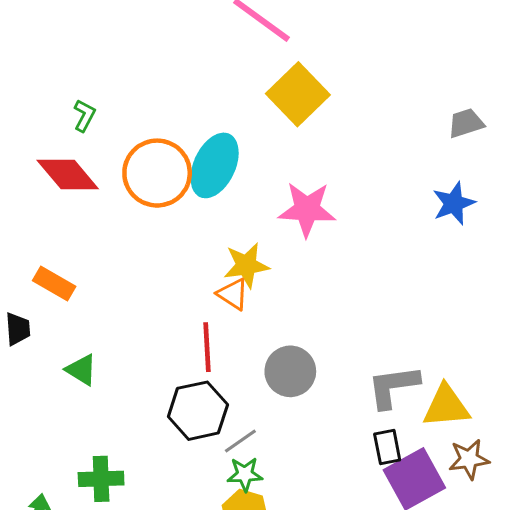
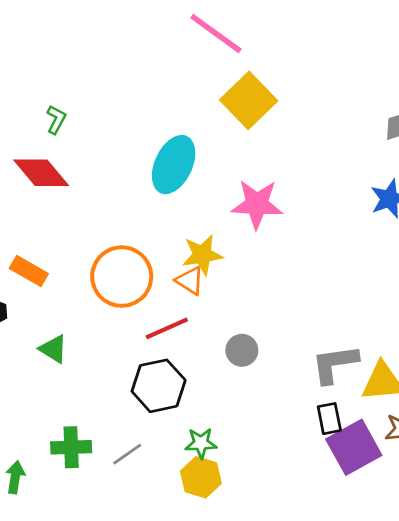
orange circle: (157, 173) -> (122, 277), moved
red line: (207, 347) -> (167, 328), turned 69
gray circle: (290, 371) -> (242, 350), size x0.7
gray line: (240, 441) -> (127, 454), moved

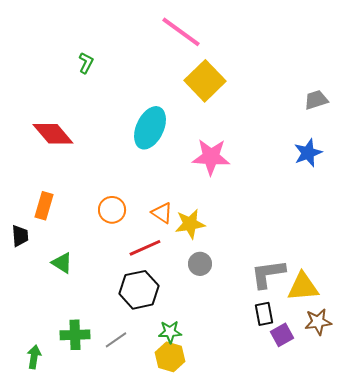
green L-shape: (56, 119) -> (86, 63), moved
yellow star: (202, 255) -> (190, 224), moved
orange rectangle: (29, 271) -> (44, 206), turned 76
orange circle: (122, 277) -> (112, 210), size x0.6
purple square: (354, 447) -> (282, 335), size x0.6

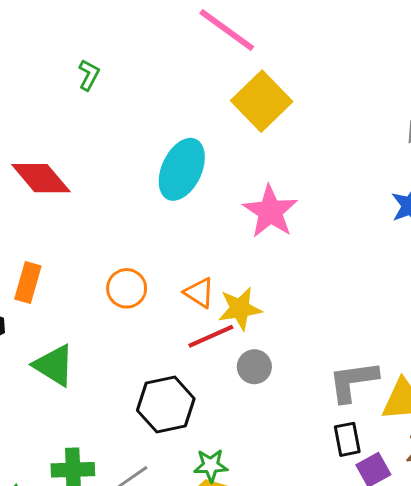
pink star: (211, 157) -> (270, 211), turned 30
red line: (145, 248) -> (211, 336), moved
green triangle: (62, 263) -> (54, 365), size x1.4

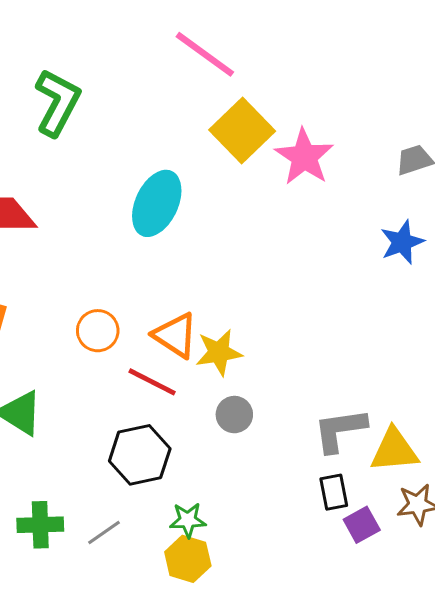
green L-shape: (89, 75) -> (57, 102), size x2.0
pink star: (270, 211) -> (304, 157), moved
orange triangle: (199, 293) -> (175, 335), size x1.4
red line: (211, 336) -> (152, 382), moved, turned 51

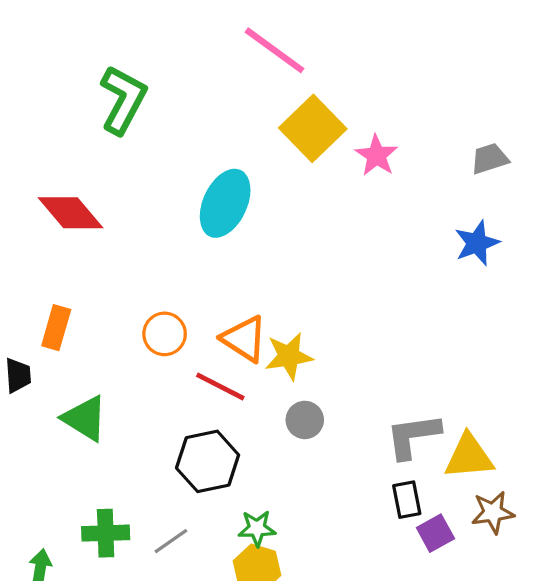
pink star: (304, 157) -> (376, 155), size x0.7

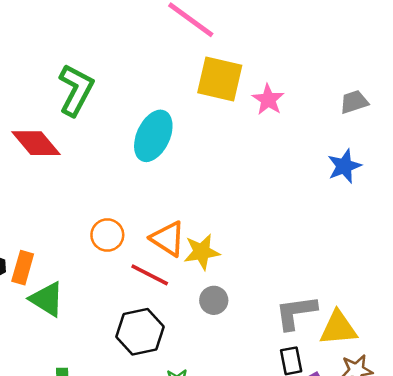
green L-shape: (123, 100) -> (76, 90), moved
yellow square: (313, 128) -> (220, 79), turned -33
orange rectangle: (56, 328) -> (23, 268), moved

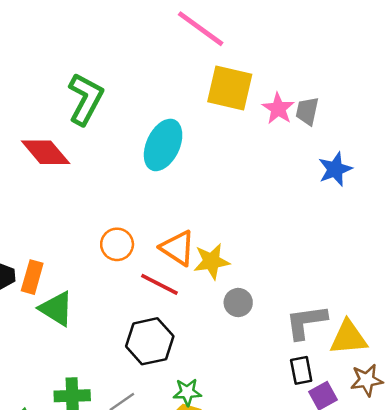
gray trapezoid: (354, 102) -> (307, 111), moved, turned -60
blue star: (344, 166) -> (335, 169), moved
gray circle: (214, 300) -> (238, 303), moved

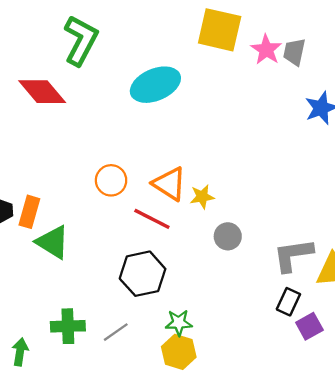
cyan ellipse: (163, 145) -> (155, 85), turned 42
yellow star: (212, 261) -> (202, 197), size x0.7
black rectangle: (301, 370) -> (288, 302), turned 36

